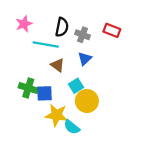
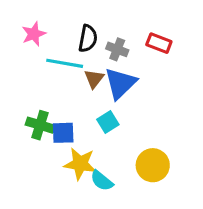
blue triangle: (85, 59) -> (120, 83), size x1.6
brown triangle: (58, 65) -> (94, 79), moved, turned 32
yellow circle: (87, 101) -> (153, 165), moved

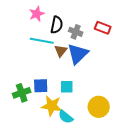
pink star: (34, 34) -> (37, 14), moved
cyan square: (108, 122) -> (67, 87), moved, turned 32
green cross: (40, 125) -> (22, 93), moved, turned -36

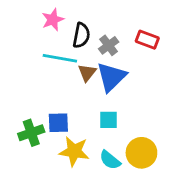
gray cross: (76, 32) -> (109, 45), turned 32
cyan square: (67, 87) -> (109, 120), moved
cyan semicircle: (66, 117) -> (110, 160), moved

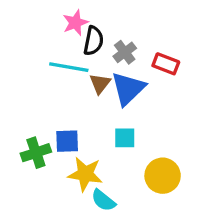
pink star: (53, 20) -> (75, 23), moved
red rectangle: (147, 40) -> (166, 64), moved
cyan semicircle: (110, 160) -> (103, 200), moved

